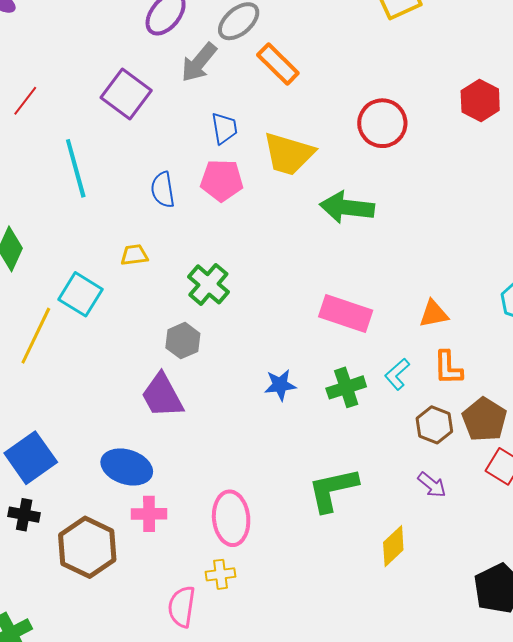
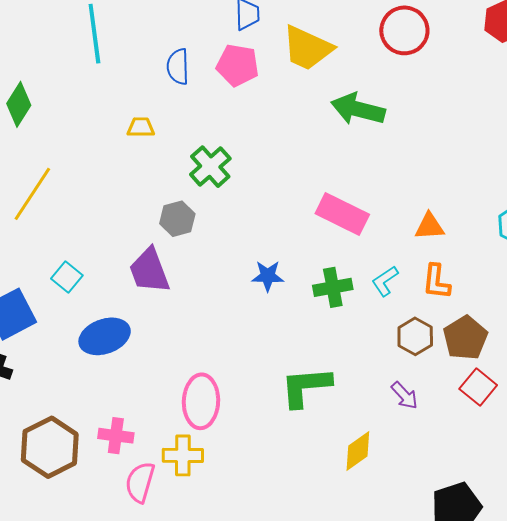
cyan square: (81, 294) -> (67, 277), moved, size x0.7
blue ellipse: (127, 467) -> (105, 336), turned -45
pink cross: (149, 514) -> (116, 436), moved
brown hexagon: (87, 547) -> (50, 447), moved
yellow cross: (220, 574) -> (183, 455), size x1.4

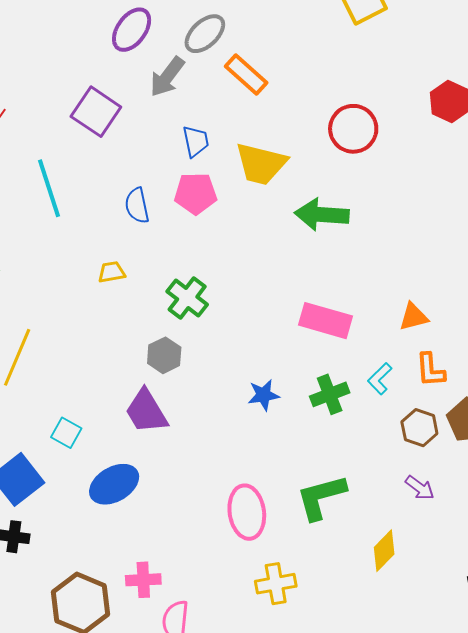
pink ellipse: (201, 401) -> (247, 512), moved
yellow cross: (183, 455) -> (276, 584), moved

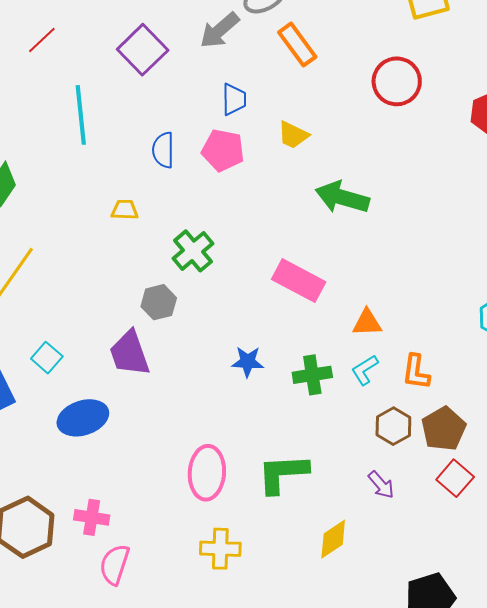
red circle: (353, 129) -> (397, 81), moved
yellow trapezoid: (261, 164) -> (293, 135), size x0.6
orange triangle: (413, 317) -> (367, 323), moved
pink rectangle: (326, 321) -> (299, 281), moved

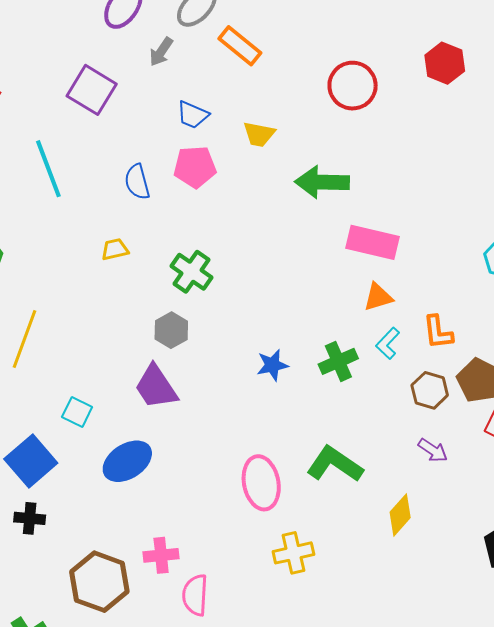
gray arrow: (219, 30) -> (161, 52), size x0.7
red circle: (397, 81) -> (353, 86), moved
blue trapezoid: (234, 99) -> (193, 115), turned 128
pink rectangle: (299, 281) -> (372, 242), moved
green L-shape: (283, 473) -> (335, 464), turned 52

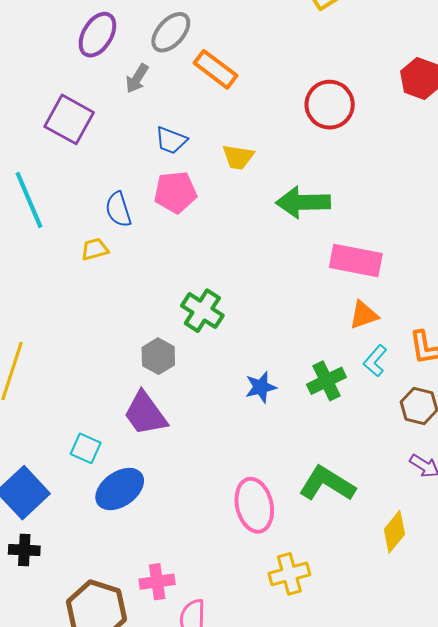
yellow trapezoid: (115, 249) -> (95, 249), moved
green cross: (192, 272) -> (202, 311), moved
cyan square: (77, 412) -> (86, 448), moved

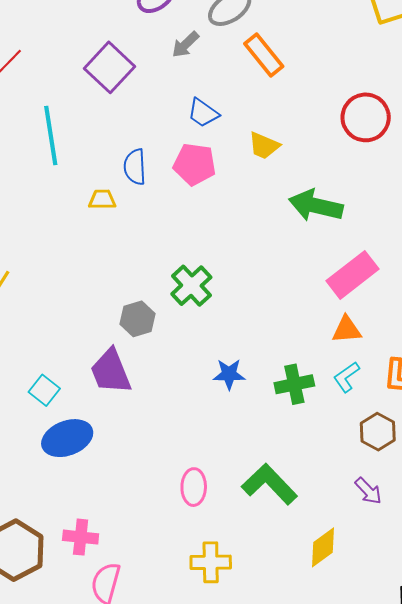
pink rectangle: (356, 260) -> (353, 275), turned -63
pink ellipse: (254, 505) -> (194, 487), size x0.7

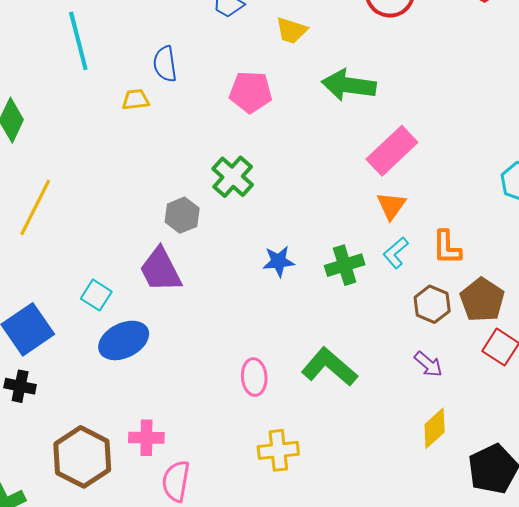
pink pentagon: (195, 164) -> (251, 92), moved
orange triangle: (347, 330) -> (391, 206), turned -44
yellow diamond: (323, 547) -> (435, 428), moved

